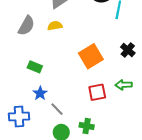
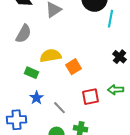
yellow semicircle: (55, 26) -> (51, 56), moved, size x1.5
orange square: (91, 56) -> (74, 67), moved, size x0.7
gray line: (57, 109) -> (60, 108), moved

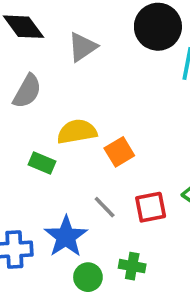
blue star: (37, 98) -> (66, 237), moved, size x1.6
gray line: (60, 108) -> (105, 207), moved

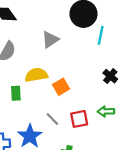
gray triangle: (82, 47) -> (50, 40), moved
green rectangle: (42, 163) -> (16, 93), turned 64

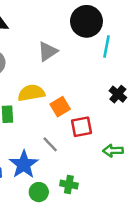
green arrow: (106, 111) -> (113, 151), moved
red square: (79, 119) -> (81, 127), moved

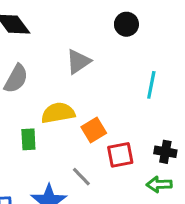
black circle: (86, 21) -> (126, 24), size x0.6
cyan line: (107, 46) -> (151, 85), moved
black cross: (118, 94) -> (165, 152), moved, turned -30

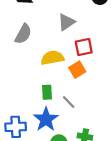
green rectangle: (28, 139) -> (47, 92), moved
red square: (120, 155) -> (84, 47), moved

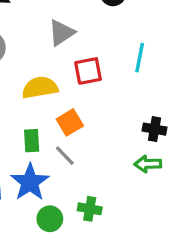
orange square: (77, 70) -> (70, 122), moved

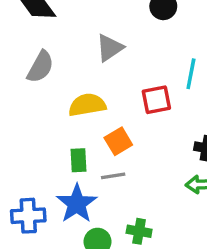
red square: (88, 71) -> (156, 100), moved
gray line: (65, 156) -> (113, 176), turned -55

